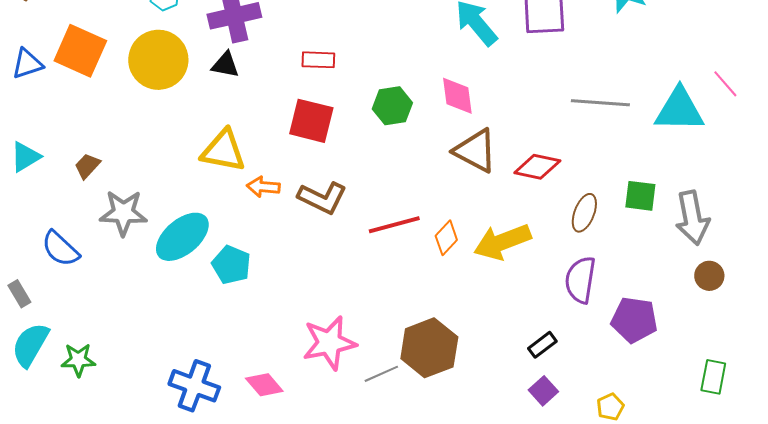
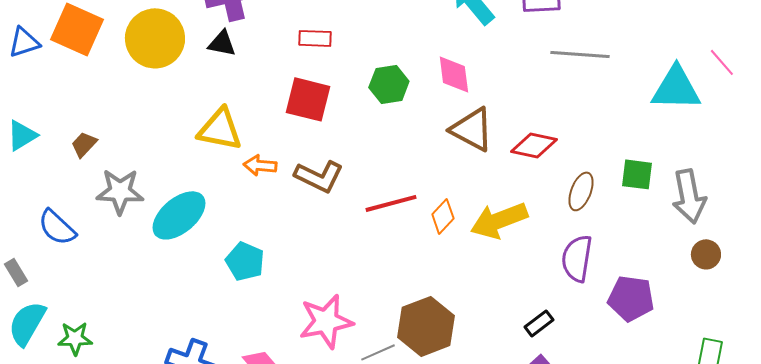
gray line: (600, 103) -> (580, 54), moved
cyan pentagon: (231, 265) -> (245, 261), moved

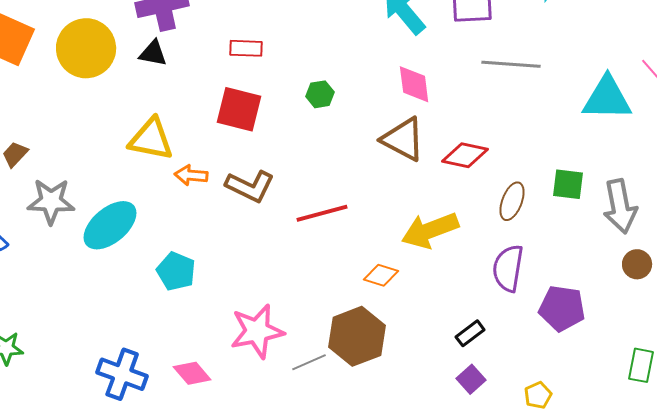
pink diamond: (454, 74) -> (414, 84), moved
green hexagon: (389, 84) -> (320, 94), size x0.7
orange diamond: (443, 216) -> (381, 275), moved, turned 64

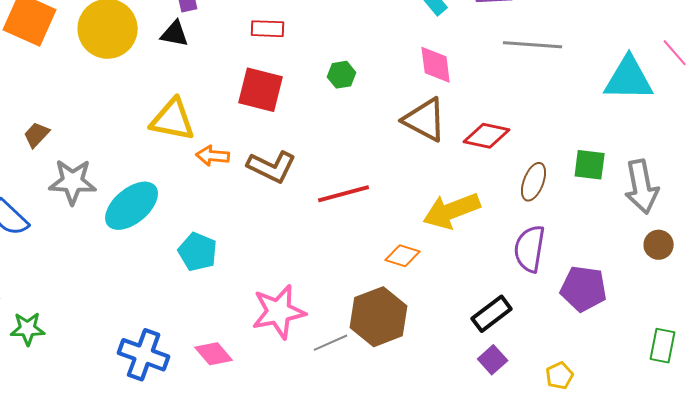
black rectangle: (470, 333) -> (492, 314), size x1.4

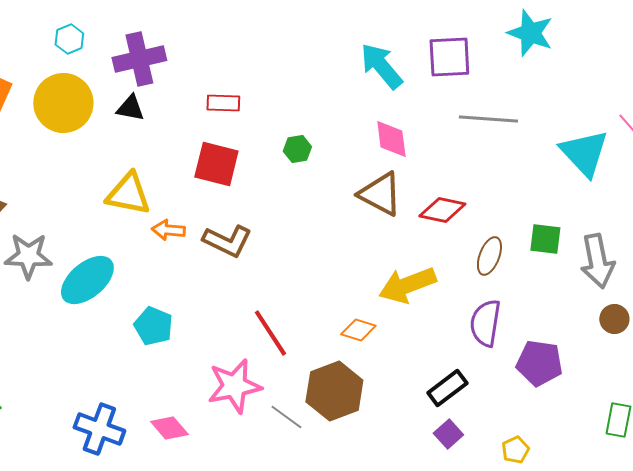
cyan triangle: (629, 79) -> (584, 153), turned 46
red line: (344, 194) -> (270, 333), moved, turned 72
gray line: (331, 343) -> (286, 417), turned 60

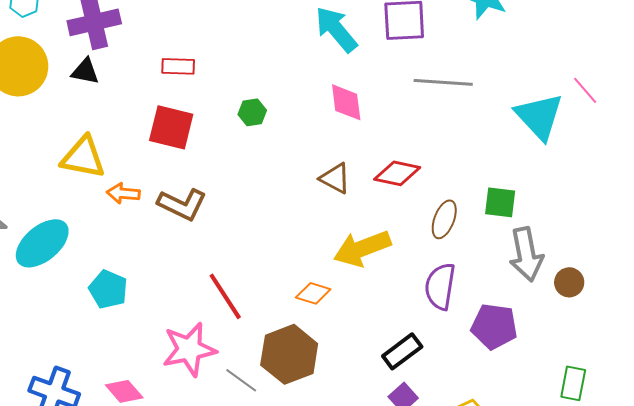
brown triangle: (380, 194) -> (335, 178), moved, size x0.7
gray arrow: (597, 261) -> (526, 254), moved

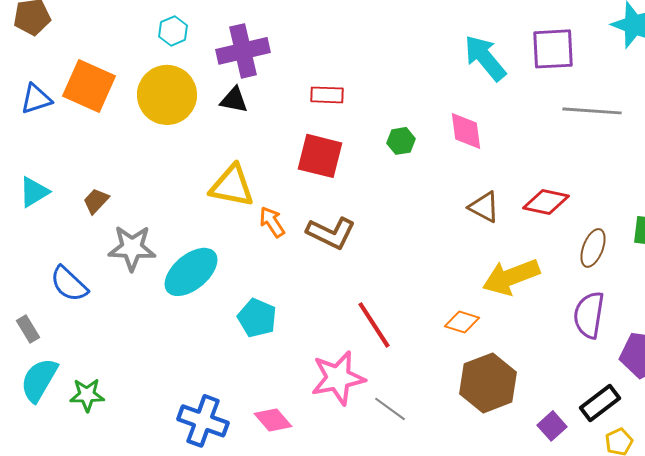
pink diamond: (346, 102) -> (466, 131), moved
orange arrow: (123, 193) -> (272, 222), turned 52
black rectangle: (402, 351) -> (600, 403), moved
brown hexagon: (289, 354) -> (488, 383), moved

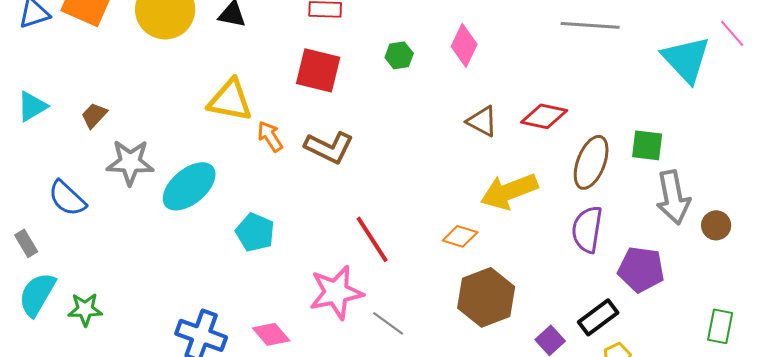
pink diamond: (466, 131) -> (464, 45), turned 33
brown ellipse: (593, 248) -> (591, 162), size x1.4

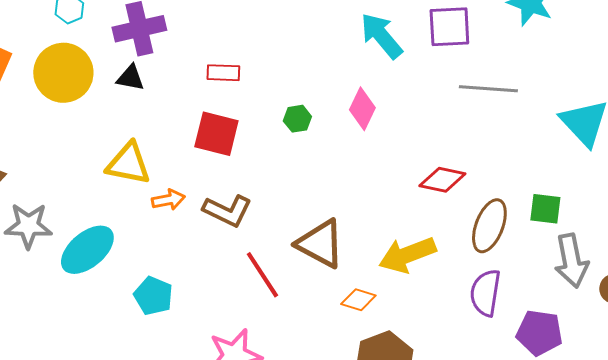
brown triangle: (482, 121) -> (320, 244), moved, size x1.6
orange arrow: (270, 136) -> (168, 200), turned 112
red line: (372, 239) -> (262, 275), moved

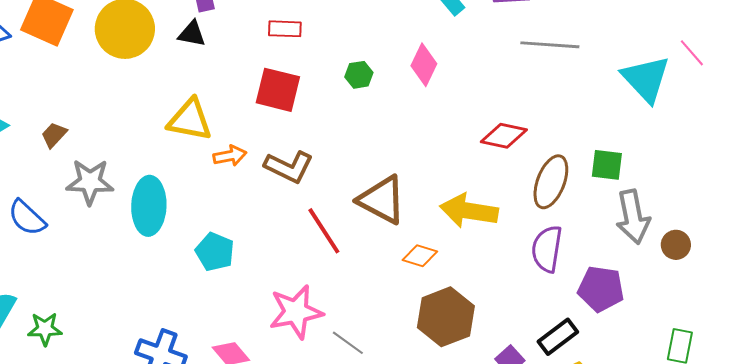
cyan ellipse: (87, 250) -> (149, 206), turned -48
yellow arrow: (407, 255) -> (469, 211), turned 30

